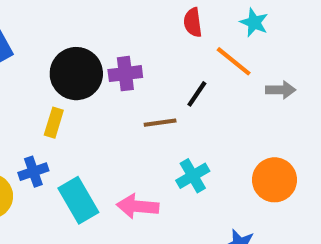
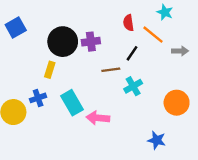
red semicircle: (193, 22) -> (128, 23), moved
cyan cross: (193, 176) -> (133, 86), moved
cyan rectangle: (78, 200) -> (72, 103), moved

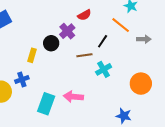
red semicircle: (128, 23) -> (84, 15), moved, turned -112
black circle: (63, 42) -> (51, 43), moved, size x0.6
purple cross: (91, 42) -> (67, 31), turned -35
cyan rectangle: (72, 103) -> (46, 104), moved, turned 50

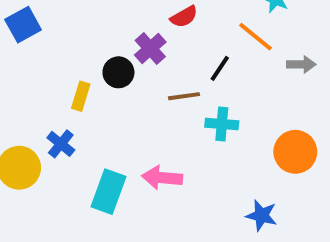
cyan cross: (104, 69) -> (222, 124), turned 35
blue cross: (22, 80) -> (61, 144), turned -32

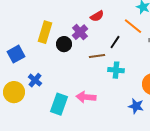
blue square: (23, 25) -> (16, 54), moved
yellow rectangle: (81, 96) -> (45, 32), moved, size x1.5
blue star: (262, 215) -> (136, 106), moved

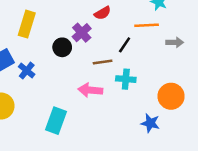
orange line: (133, 26) -> (147, 25), turned -42
yellow rectangle: (45, 32) -> (27, 24), moved
blue cross: (35, 80) -> (27, 71), moved
pink arrow: (86, 97) -> (90, 90), moved

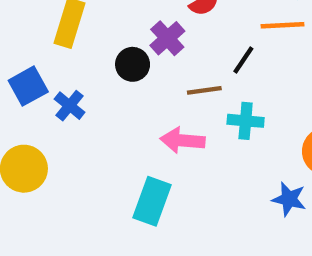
cyan rectangle: (56, 121) -> (152, 201), moved

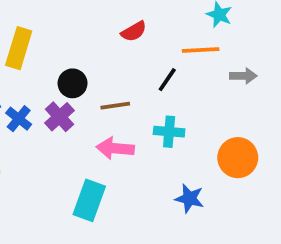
purple cross: (167, 38) -> (60, 117), moved
brown line: (204, 90) -> (115, 106), moved
blue star: (289, 199) -> (189, 198), moved

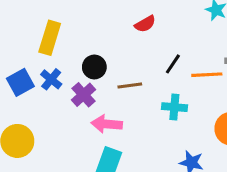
orange line: (201, 50) -> (207, 75), moved
blue cross: (19, 119) -> (51, 79), moved
pink arrow: (115, 148) -> (107, 124), moved

